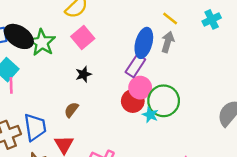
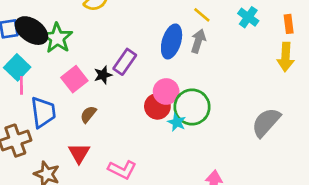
cyan cross: (212, 19) -> (248, 17), turned -30
pink square: (83, 37) -> (74, 79), moved
purple rectangle: (135, 66) -> (125, 62), moved
blue trapezoid: (35, 127) -> (43, 112), moved

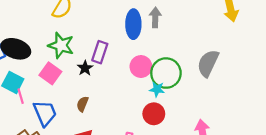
green star: (57, 38) -> (61, 45), moved
pink square: (74, 79) -> (50, 73), moved
red circle: (157, 106) -> (154, 114), moved
gray semicircle: (266, 122) -> (208, 63), moved

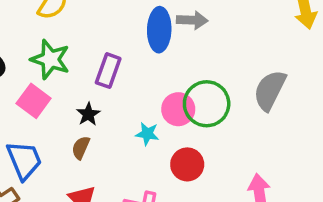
gray arrow: (155, 17) -> (192, 20), turned 90
pink circle: (141, 67) -> (178, 109), moved
black star: (85, 68) -> (88, 114), moved
cyan star: (157, 89) -> (147, 134), moved

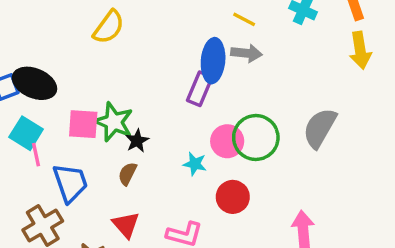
green star: (50, 59) -> (114, 122), moved
purple rectangle: (108, 71) -> (200, 89), moved
pink square: (34, 101) -> (83, 124), turned -36

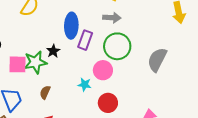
blue ellipse: (213, 61) -> (71, 26), moved
green star: (114, 122) -> (35, 62), turned -30
green circle: (256, 138) -> (117, 46), moved
black star: (137, 141) -> (53, 51), moved

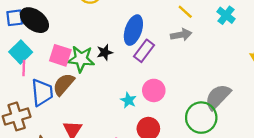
gray arrow: (112, 18) -> (181, 35), turned -30
green circle: (117, 46) -> (201, 118), moved
brown semicircle: (45, 92) -> (64, 84), moved, size x1.5

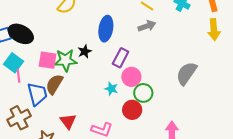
purple rectangle: (144, 51) -> (121, 58), moved
green circle: (201, 118) -> (143, 93), moved, size x0.7

